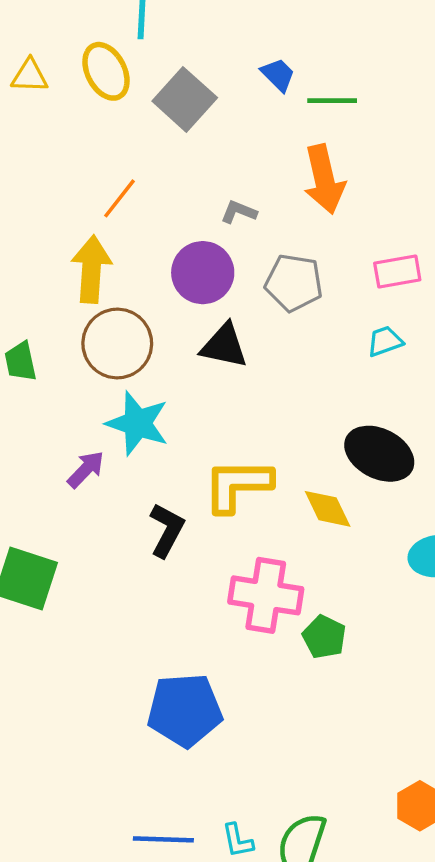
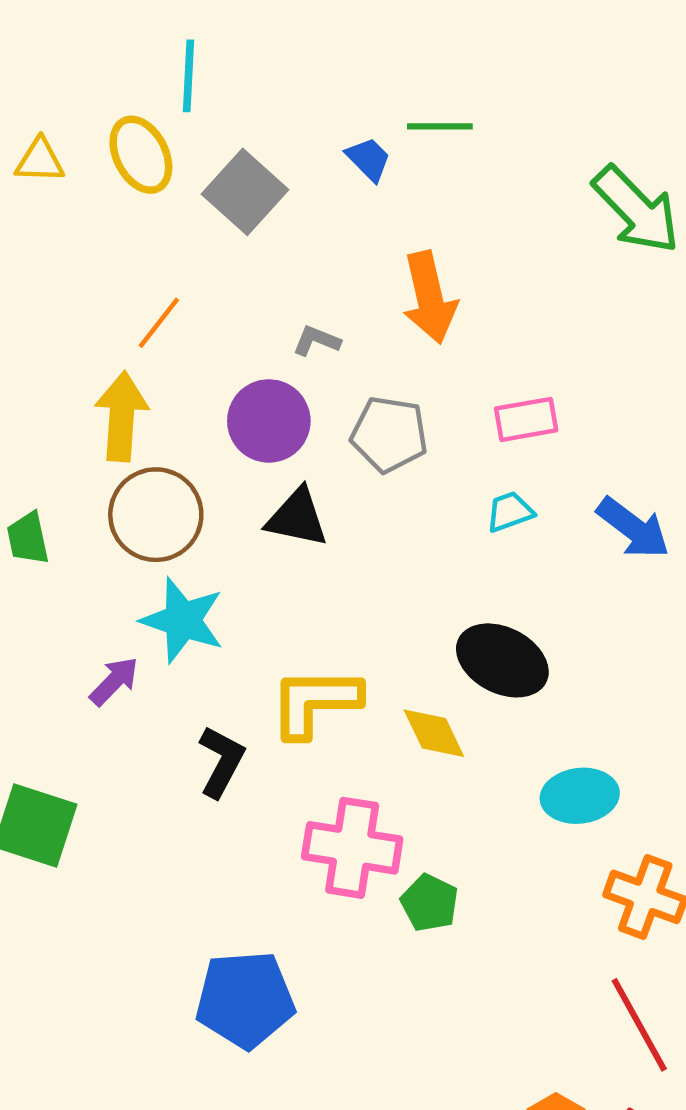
green line: (332, 101) -> (440, 126), moved

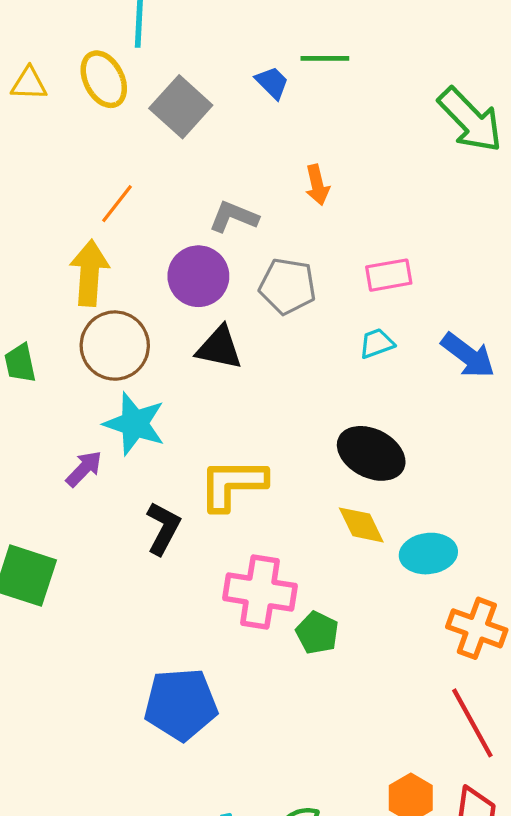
orange arrow: (429, 297) -> (317, 185), size x0.6
gray L-shape: (316, 341) -> (234, 217), size x1.4
yellow diamond: (434, 733) -> (361, 525), moved

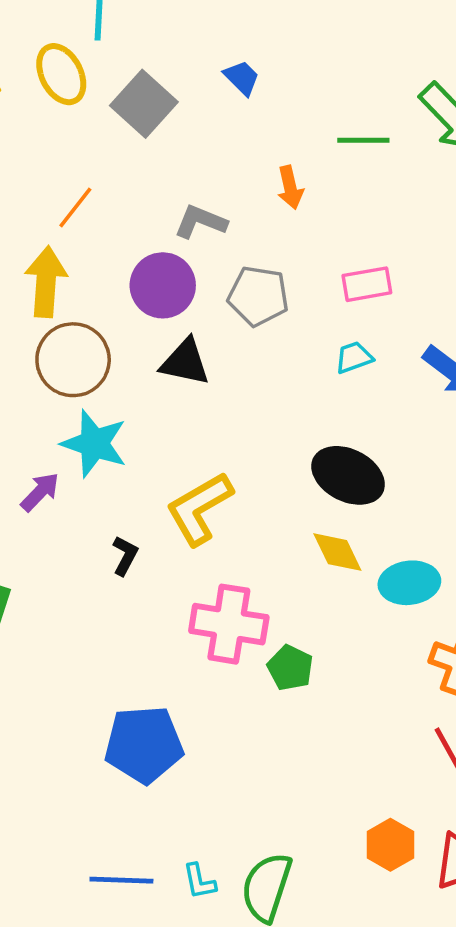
green line: (325, 58) -> (363, 140), moved
yellow L-shape: (233, 484) -> (199, 508), turned -30
black L-shape: (163, 528) -> (125, 556), size x0.7

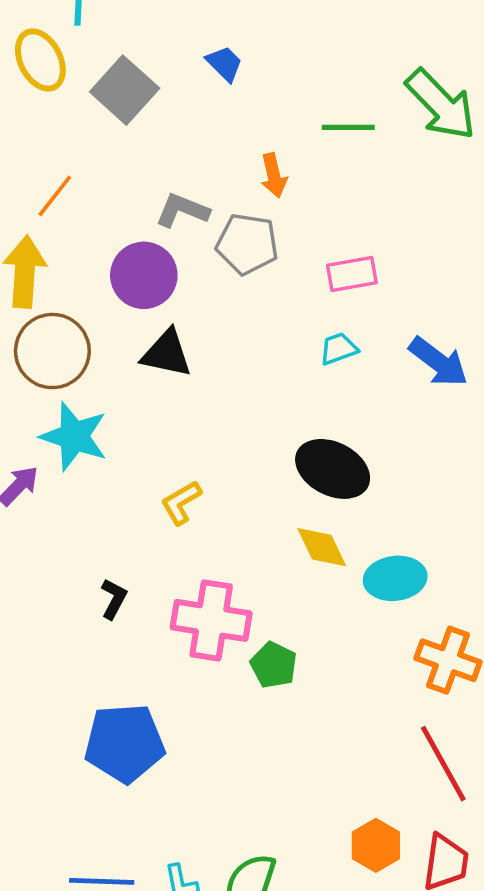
gray pentagon: (258, 296) -> (247, 244), moved
yellow L-shape: (199, 508) -> (181, 503), size x0.6
black L-shape: (125, 556) -> (114, 599), moved

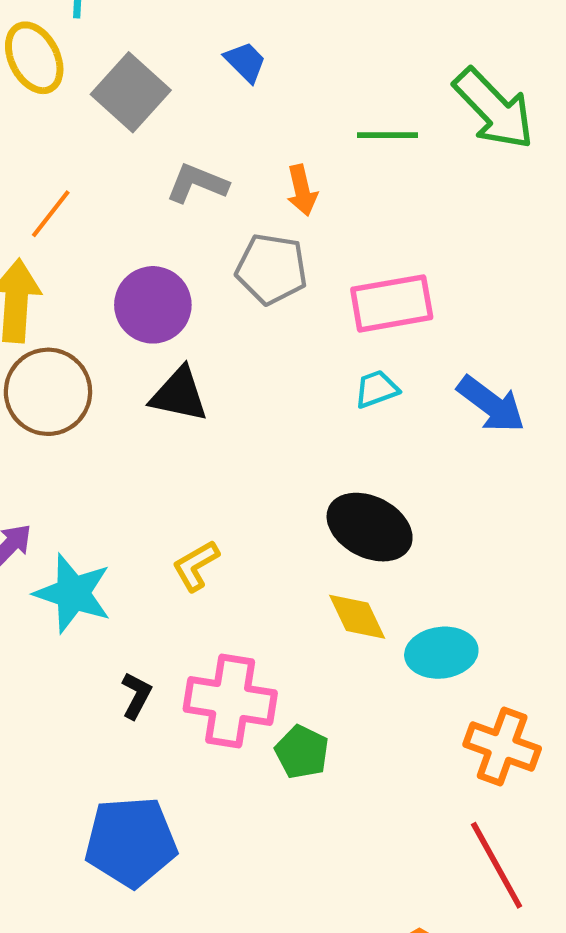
gray L-shape: (182, 210) -> (197, 183), moved
pink rectangle: (352, 274) -> (392, 303), size x1.4
cyan star: (74, 436) -> (73, 593), moved
black L-shape: (114, 599) -> (136, 695), moved

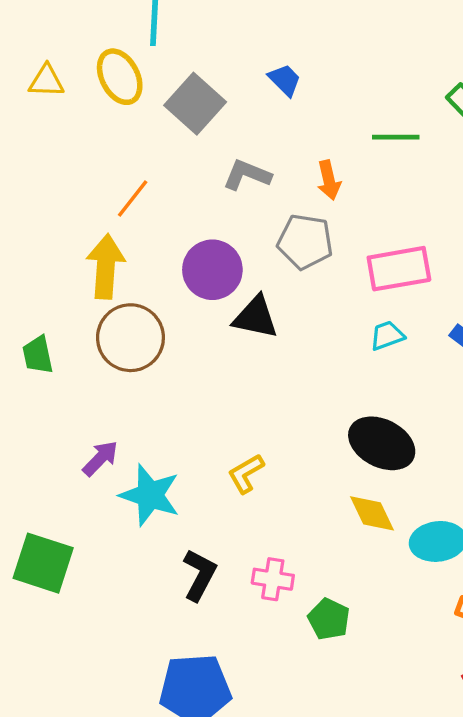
black triangle: (179, 395) -> (256, 317), moved
black L-shape: (136, 695) -> (199, 575), size x1.4
pink cross: (230, 701) -> (273, 579), size x0.6

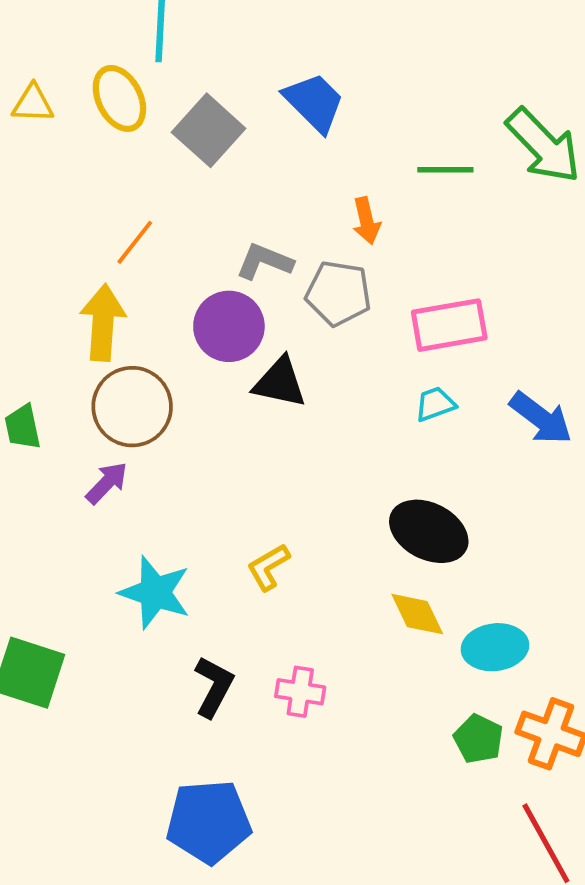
blue trapezoid: (285, 80) -> (314, 102), size x1.6
gray L-shape: (247, 175) -> (265, 261), moved
purple arrow: (100, 458) -> (107, 483), moved
green pentagon: (329, 619) -> (478, 739), moved

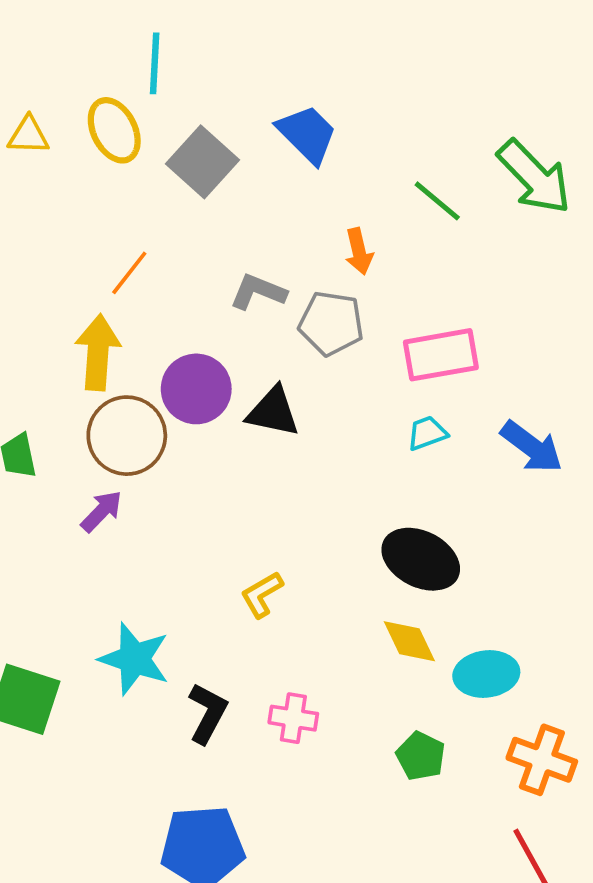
green line: (445, 170) -> (437, 201), turned 40
purple circle: (229, 326) -> (196, 389), moved
cyan star: (155, 592) -> (134, 659), moved
green pentagon: (478, 739) -> (421, 756), moved

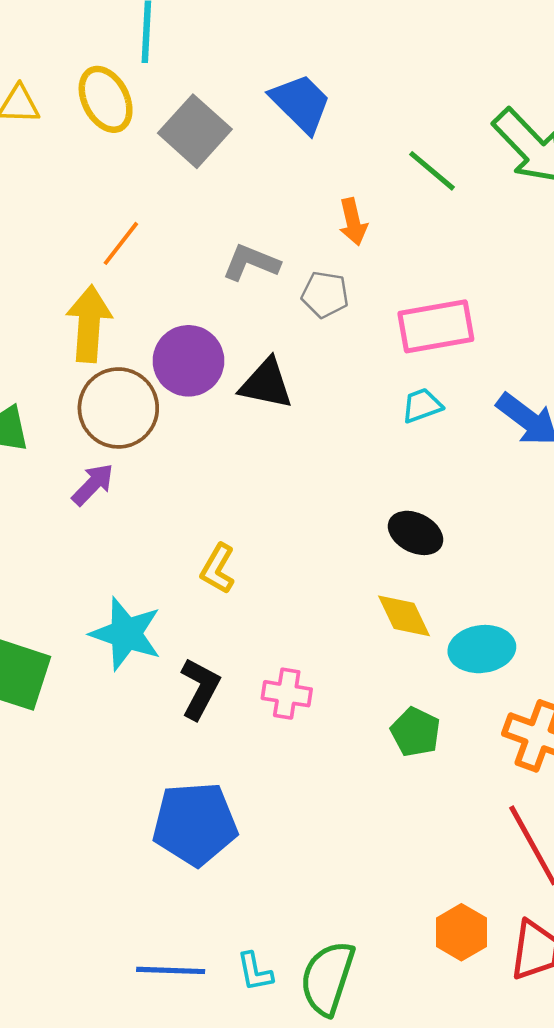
gray pentagon: (331, 323) -> (325, 294), size x0.7
black ellipse: (421, 559) -> (416, 533), size x0.7
yellow L-shape: (262, 595) -> (218, 569), moved, turned -30

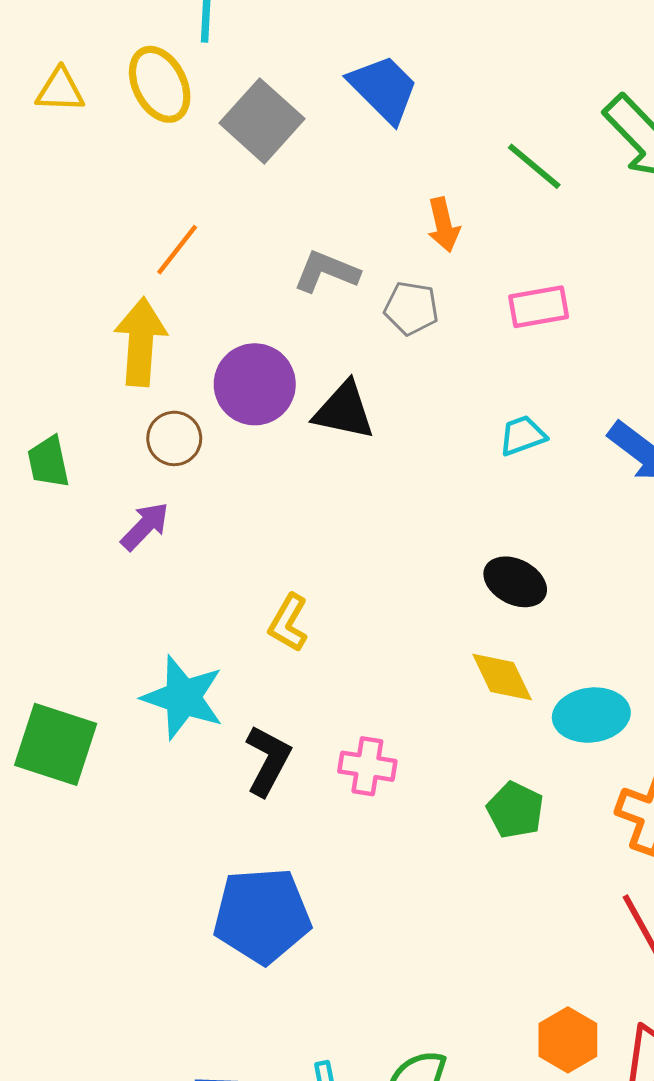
pink rectangle: (436, 326) -> (539, 307), moved, size x0.7
brown circle: (118, 408) -> (174, 438), size x0.6

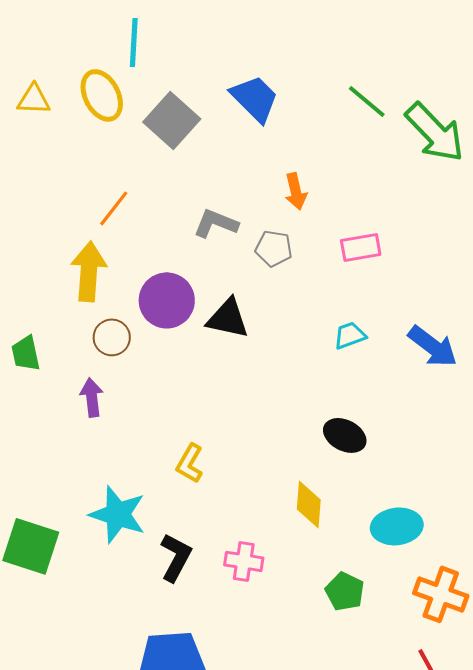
green line: (534, 166) -> (367, 101), moved
purple arrow: (145, 526) -> (92, 397), turned -51
yellow diamond: (502, 677) -> (309, 504), moved, turned 30

